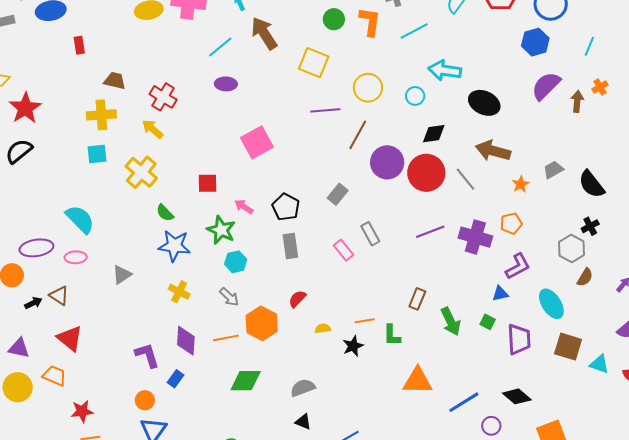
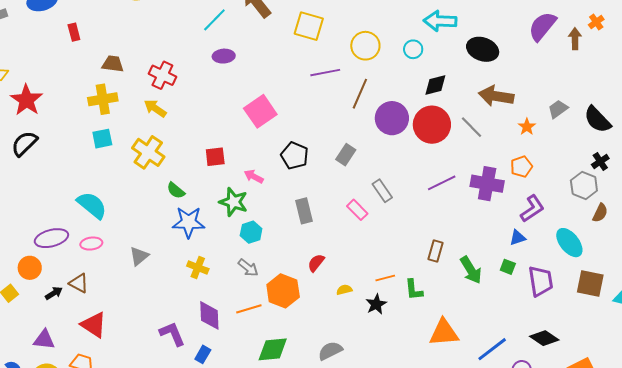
black pentagon: (286, 207) -> (295, 156), moved

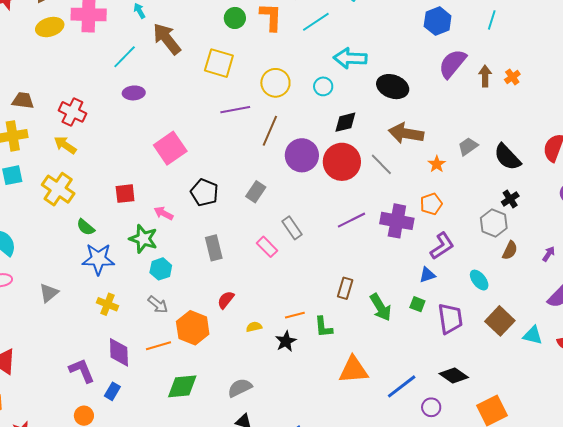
orange cross: (596, 22) -> (512, 77), moved
cyan ellipse: (569, 243) -> (479, 280), size x0.7
brown square: (590, 283) -> (500, 321), turned 32

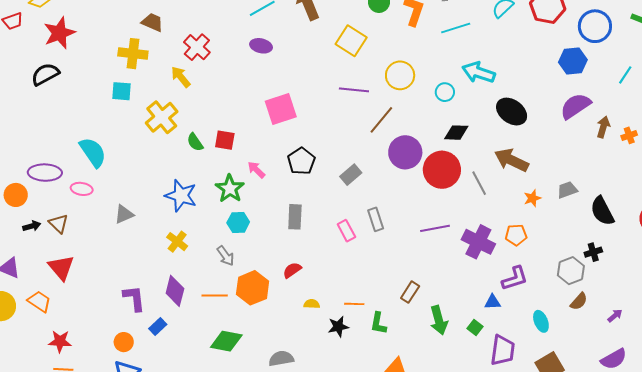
green semicircle: (86, 227) -> (195, 142), moved

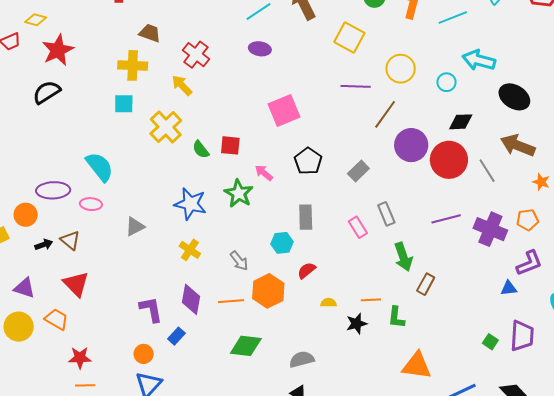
orange star: (532, 198) -> (541, 182), turned -30
cyan hexagon: (238, 222) -> (282, 243), moved
green arrow: (439, 320) -> (403, 257), moved
green square: (475, 327) -> (490, 342), moved

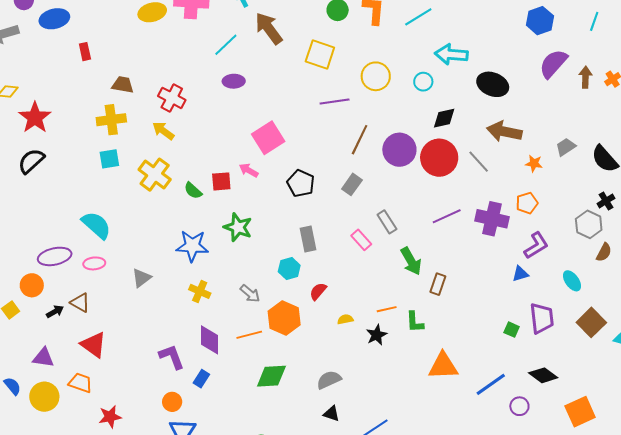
brown line: (385, 114) -> (360, 140), moved
pink arrow: (264, 173) -> (249, 170), moved

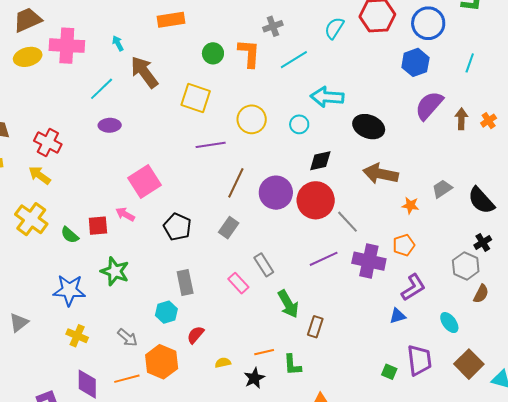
gray line: (479, 162) -> (348, 222), moved

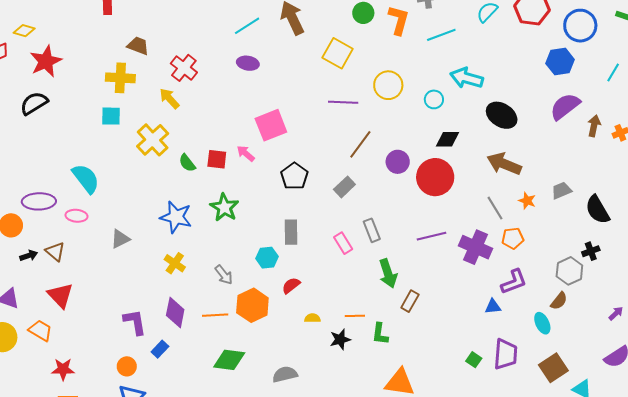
purple circle: (276, 193) -> (398, 162), size x0.7
gray line: (348, 222) -> (495, 208), moved
brown semicircle: (481, 294) -> (559, 301), moved

